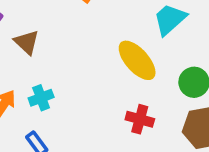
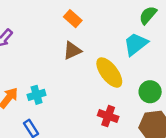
brown triangle: (27, 42) -> (72, 51), moved, turned 48

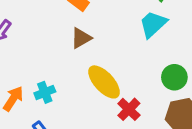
yellow ellipse: (109, 73) -> (104, 82), moved
red cross: (108, 116) -> (129, 109), turned 30

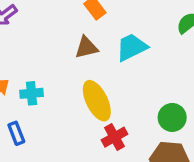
cyan trapezoid: (153, 24) -> (132, 47), moved

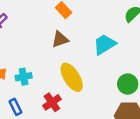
cyan trapezoid: (132, 47) -> (104, 44), moved
red cross: (114, 137) -> (52, 102), moved

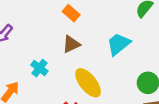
cyan cross: (24, 77) -> (39, 68), moved, turned -35

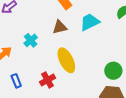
cyan trapezoid: (119, 44) -> (90, 22), moved

